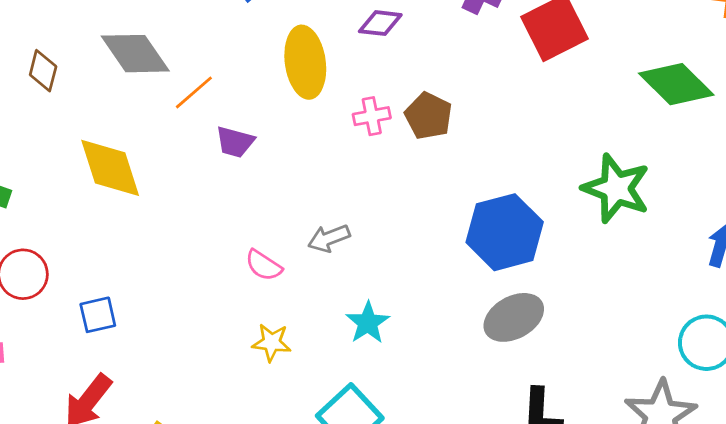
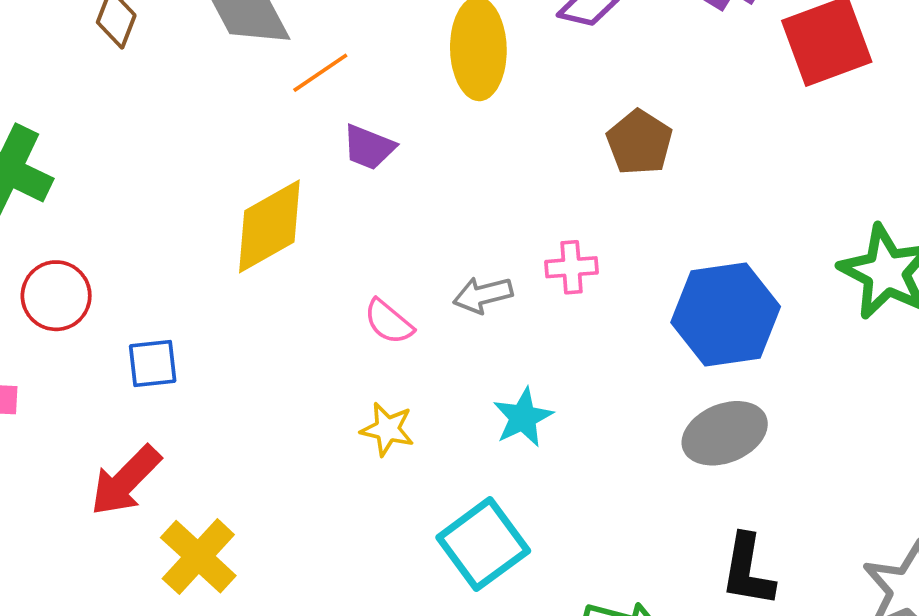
pink cross: (372, 116) -> (572, 267), moved
yellow diamond: (110, 168) -> (269, 226), moved, turned 72

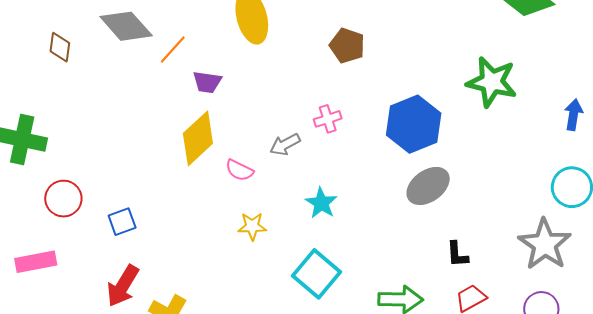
yellow diamond: (269, 226) -> (198, 138), moved
black L-shape: (748, 570) -> (457, 254), size x0.7

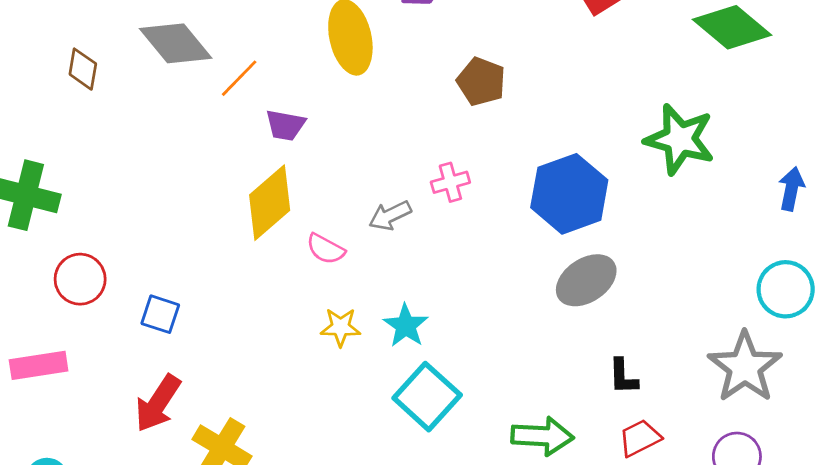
cyan star: (321, 203) -> (406, 326), moved
blue square: (122, 222) -> (160, 314), turned 36

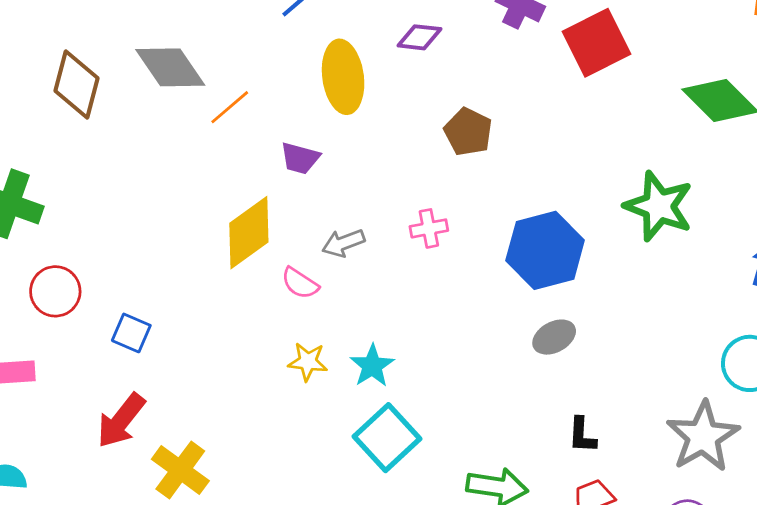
brown diamond: (83, 69) -> (76, 85), size x1.6
purple trapezoid: (285, 125) -> (300, 158), moved
gray arrow: (390, 215) -> (343, 243), moved
gray ellipse: (586, 280) -> (554, 337), size x0.7

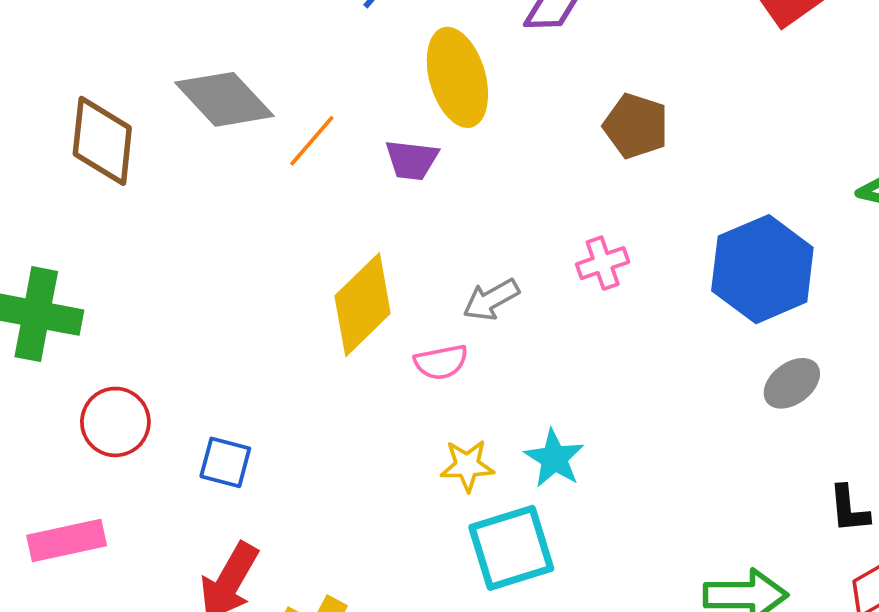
purple trapezoid: (300, 158) -> (412, 160), moved
pink semicircle: (300, 283) -> (441, 362), turned -36
cyan square: (387, 438) -> (511, 548), moved, turned 34

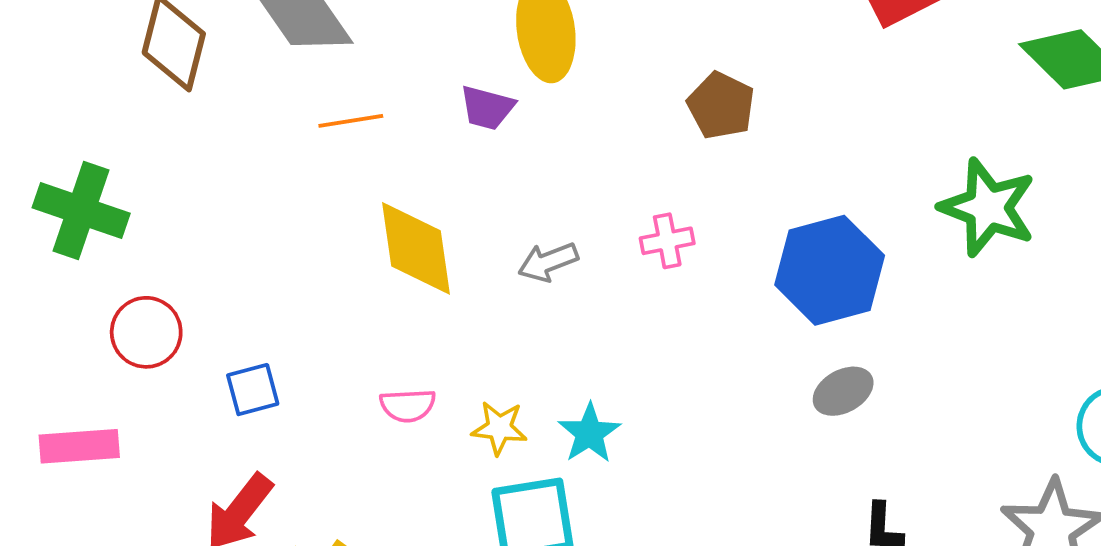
orange line: (312, 141) -> (351, 121), moved, turned 32
yellow diamond: (363, 305) -> (416, 248), turned -62
pink semicircle: (441, 362) -> (408, 405), moved
blue square: (225, 462) -> (253, 390), turned -38

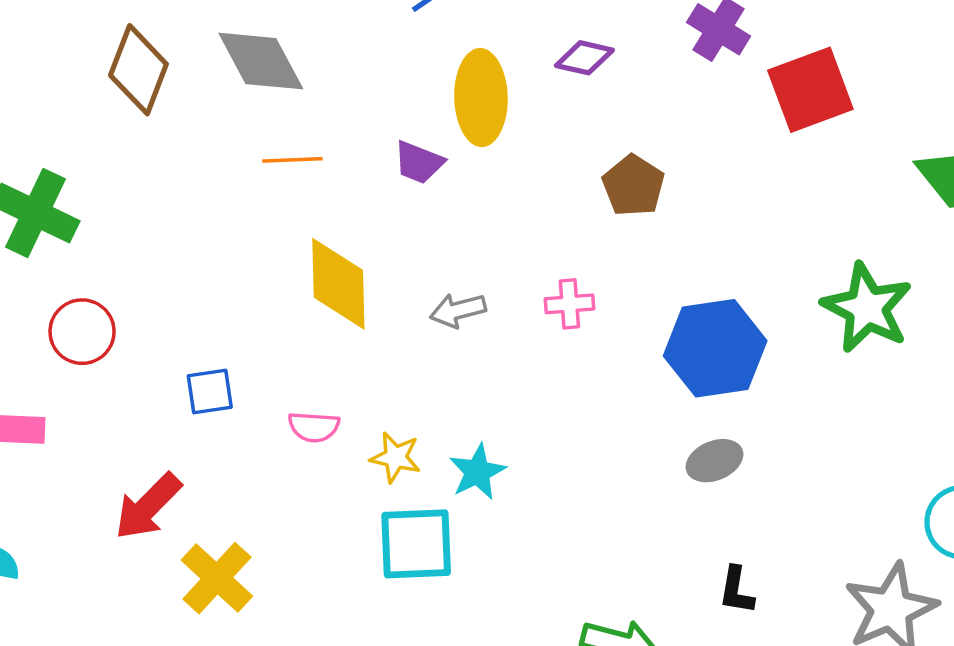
blue square: (253, 390) -> (210, 392), moved

